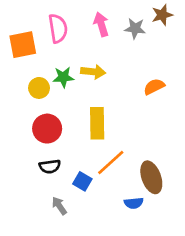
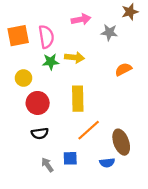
pink arrow: (101, 24) -> (81, 19), turned 96
pink semicircle: (58, 28) -> (46, 37), moved
gray star: (135, 28) -> (109, 32), moved
yellow circle: (39, 88) -> (23, 78), moved
blue square: (82, 181) -> (70, 158), moved, turned -32

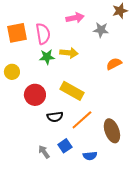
yellow circle: (23, 78) -> (12, 72), moved
yellow rectangle: (78, 99) -> (72, 91), turned -60
black semicircle: (40, 133) -> (55, 117), moved
blue square: (70, 158) -> (65, 146), turned -32
blue semicircle: (107, 163) -> (90, 156), moved

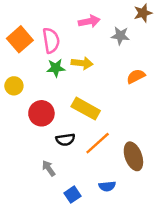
orange square: (17, 33) -> (20, 39), turned -30
blue square: (65, 146) -> (73, 195), moved
gray arrow: (44, 152) -> (49, 168), moved

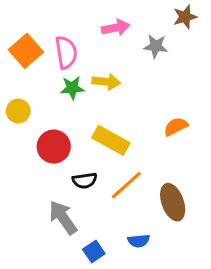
orange semicircle: (136, 76) -> (176, 126), moved
gray arrow: (49, 168) -> (63, 218), size x1.6

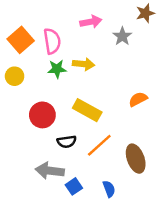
gray star: (156, 46) -> (122, 36), turned 30
yellow circle: (18, 111) -> (15, 76), moved
gray arrow: (63, 218) -> (50, 171), turned -48
blue semicircle: (139, 241) -> (109, 189), turned -105
blue square: (94, 252) -> (74, 186), moved

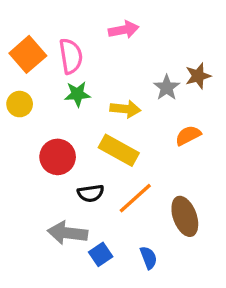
brown star: (145, 13) -> (198, 76), moved
gray star: (122, 36) -> (167, 88), moved
yellow arrow: (84, 64) -> (125, 109), moved

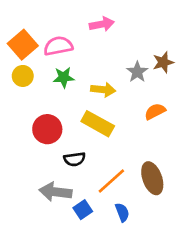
pink semicircle: (71, 56) -> (58, 46), turned -92
yellow circle: (20, 104) -> (23, 76), moved
orange line: (135, 198) -> (111, 181), moved

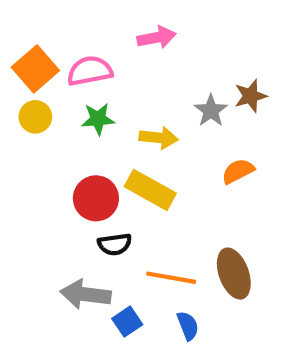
red circle: (47, 129) -> (96, 198), moved
orange line: (111, 181) -> (171, 278), turned 52

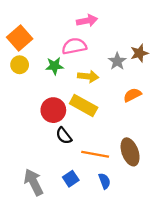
pink semicircle: (90, 71) -> (74, 46), moved
black semicircle: (115, 244) -> (64, 136), turned 60
gray arrow: (85, 294) -> (34, 182), moved, turned 56

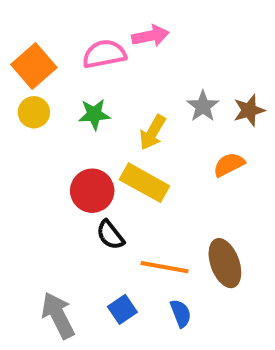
pink semicircle: (74, 46) -> (104, 54), moved
brown star: (139, 53) -> (249, 110), moved
yellow arrow: (88, 76) -> (153, 132), turned 114

